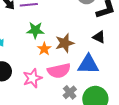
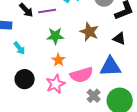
brown star: (65, 43) -> (89, 32), moved, turned -30
orange star: (44, 49) -> (58, 60), moved

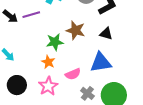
green star: (55, 36) -> (55, 42), moved
pink semicircle: (82, 75) -> (73, 74), size x0.7

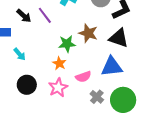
purple line: (31, 15) -> (45, 15), turned 66
black triangle: (106, 34) -> (119, 38), size x1.5

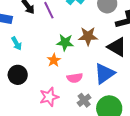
brown star: (88, 33) -> (88, 36), turned -30
blue triangle: (112, 67) -> (105, 74), turned -40
pink star: (58, 88) -> (49, 97), moved

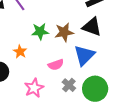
brown star: (88, 36) -> (64, 32), moved
orange star: (54, 60) -> (20, 52), moved

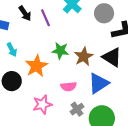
brown star: (64, 32) -> (84, 57), turned -30
orange star: (20, 52) -> (37, 66), size x1.6

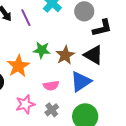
gray cross: (77, 109) -> (52, 110), moved

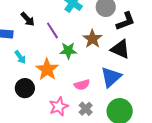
purple line: (26, 18) -> (52, 30), moved
brown star: (65, 55) -> (92, 39), moved

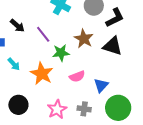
blue triangle: (111, 77) -> (101, 85), moved, size x0.7
pink semicircle: (82, 85) -> (77, 76), moved
black circle: (25, 88) -> (18, 105), moved
gray cross: (86, 109) -> (84, 109), turned -32

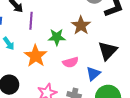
purple line: (43, 34) -> (31, 21), moved, turned 36
black triangle: (113, 46) -> (108, 51), moved, turned 50

